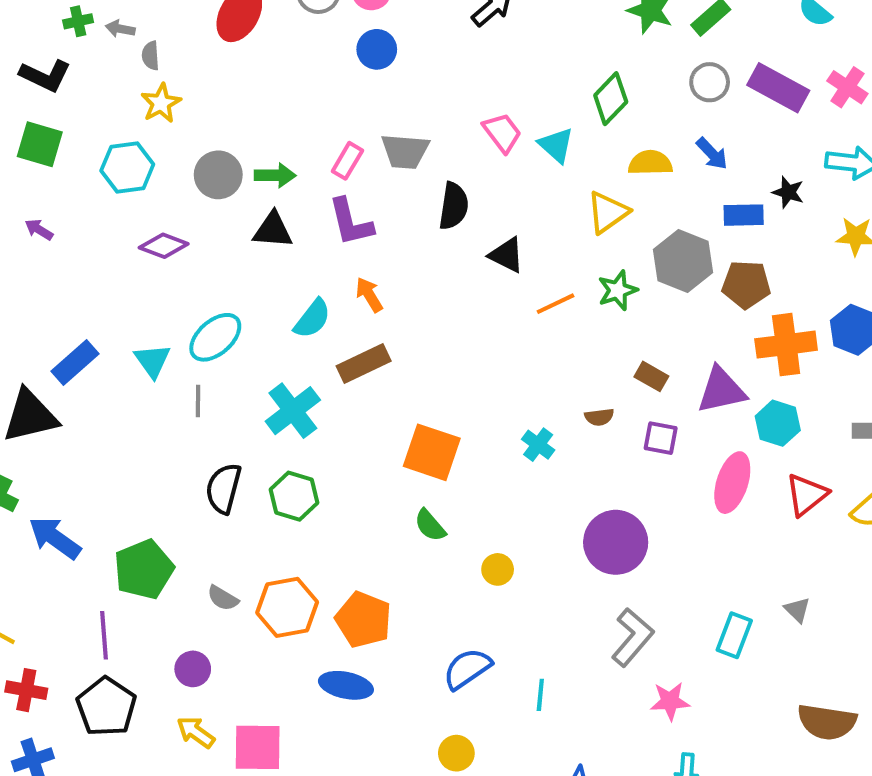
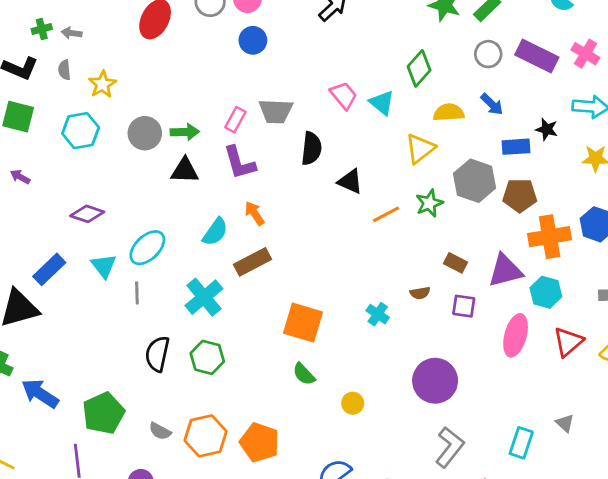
gray semicircle: (151, 56) -> (64, 70), moved
purple diamond: (164, 246) -> (87, 214), moved

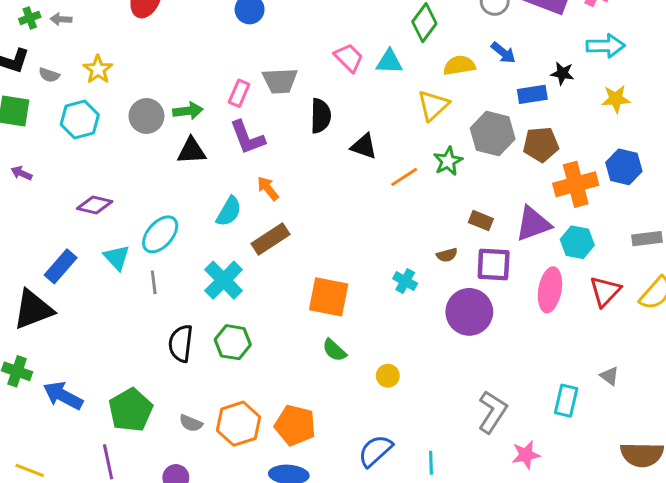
gray semicircle: (64, 70) -> (49, 75), moved, turned -60
cyan triangle: (382, 103) -> (389, 62), turned -32
purple square: (464, 306) -> (494, 264), size x1.4
purple circle: (435, 381) -> (469, 312), moved

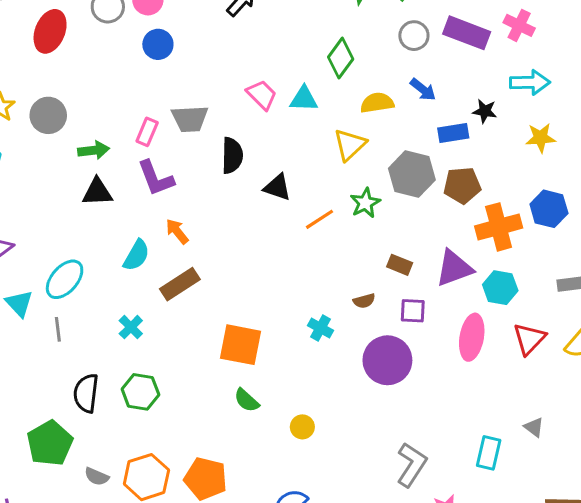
gray circle: (146, 116) -> (48, 115), moved
purple square: (494, 264) -> (413, 311), size x0.7
cyan cross: (224, 280) -> (131, 327), size x0.6
green pentagon: (131, 410) -> (50, 443), moved

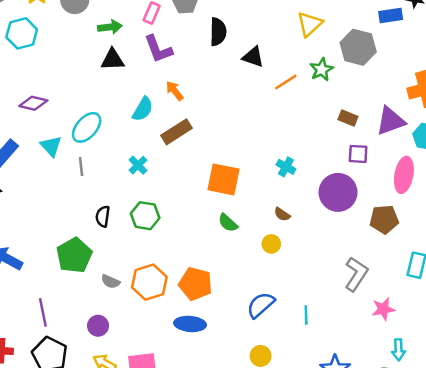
brown pentagon: (462, 185) -> (384, 219), moved
brown semicircle: (364, 301) -> (282, 214), moved, turned 49
black semicircle: (86, 393) -> (103, 216), size x0.7

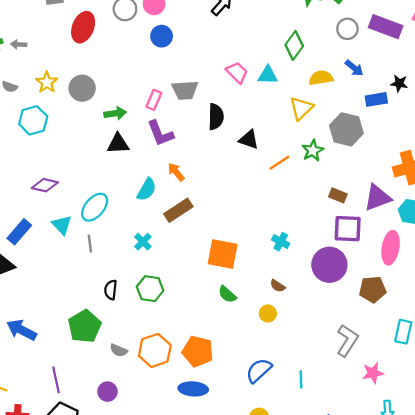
purple square: (358, 154) -> (348, 229), size x1.5

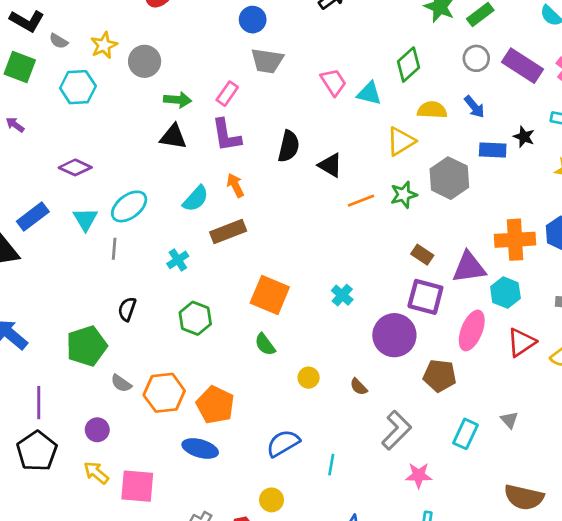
gray trapezoid: (185, 90) -> (267, 61), moved
black semicircle: (216, 117) -> (289, 146), moved
brown semicircle: (278, 286) -> (359, 387), moved
green hexagon: (150, 289) -> (195, 318), moved

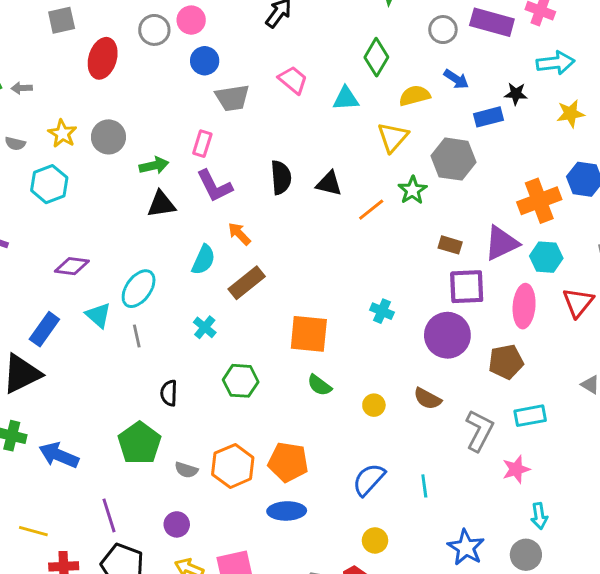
pink trapezoid: (333, 82) -> (293, 80), moved
brown semicircle: (359, 387) -> (427, 399), size x1.4
cyan rectangle: (465, 434) -> (530, 416), moved, turned 72

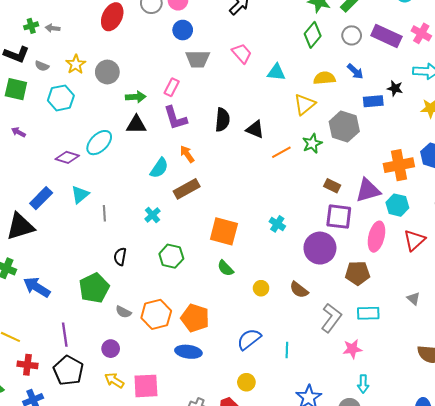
green diamond: (376, 57) -> (313, 35), moved
cyan ellipse: (139, 289) -> (99, 143), moved
cyan triangle: (98, 315) -> (80, 195), turned 30

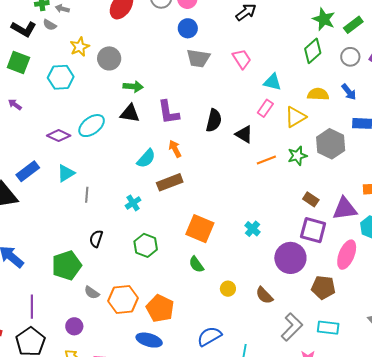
gray semicircle: (42, 66) -> (50, 25), moved
pink rectangle: (172, 87) -> (265, 108), moved

